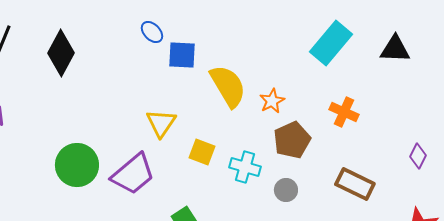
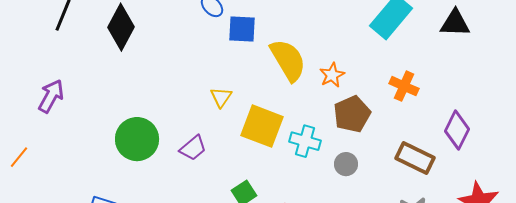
yellow triangle: (161, 123) -> (221, 97), size x0.7
yellow square: (202, 152) -> (262, 126), size x1.6
purple diamond: (418, 156) -> (457, 130), moved, size x1.5
purple trapezoid: (133, 174) -> (193, 148), size x0.6

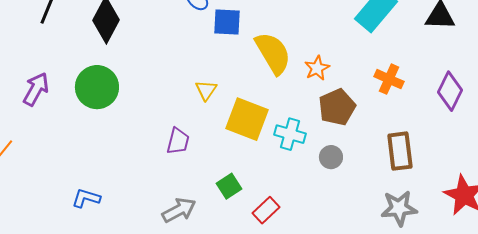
purple diamond: (457, 130) -> (450, 91), moved
green circle: (137, 139) -> (97, 87), moved
purple trapezoid: (193, 148) -> (178, 141), turned -36
brown rectangle: (415, 158) -> (400, 151), turned 57

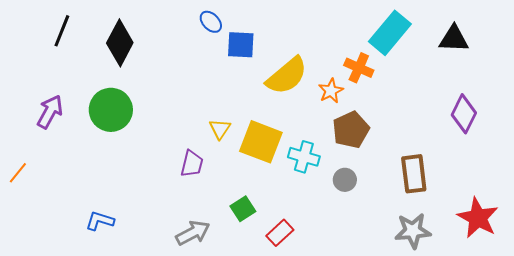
yellow semicircle: (273, 53) -> (287, 76), turned 81
orange cross: (389, 79) -> (359, 68), moved
yellow triangle: (206, 90) -> (220, 129), moved

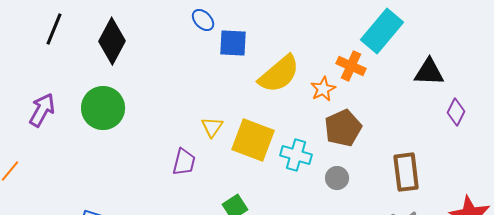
black triangle: (454, 39) -> (429, 72), moved
purple diamond: (464, 114) -> (456, 112), size x0.7

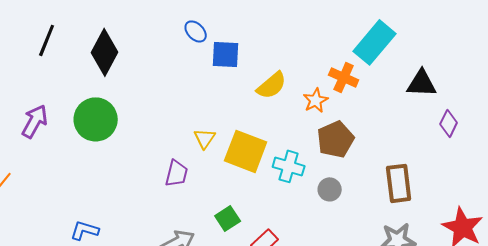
yellow semicircle: (279, 74) -> (272, 85), size x0.7

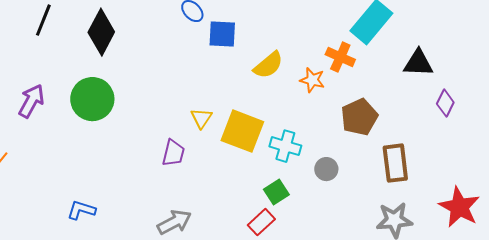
orange star: (316, 100) -> (312, 80), turned -30
brown pentagon: (336, 139) -> (359, 117), moved
green square: (228, 218) -> (276, 192), moved

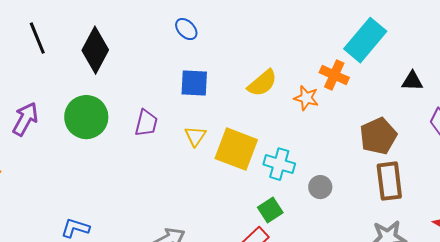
black line: (43, 20) -> (37, 38), turned -44
blue square: (222, 34) -> (194, 83), moved
black triangle: (418, 63) -> (412, 81), size x0.7
brown pentagon: (359, 117) -> (378, 136), moved
purple trapezoid: (173, 153) -> (146, 123), moved

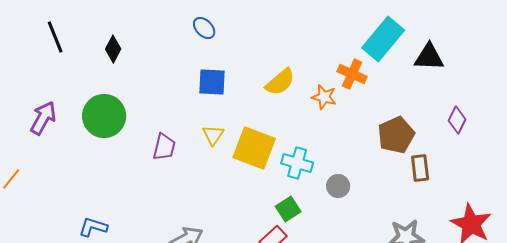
black diamond: (95, 50) -> (113, 49), size x0.6
black triangle: (412, 81) -> (429, 57), moved, size x1.4
purple trapezoid: (146, 123) -> (164, 147), moved
brown rectangle: (389, 181) -> (420, 168), moved, size x0.7

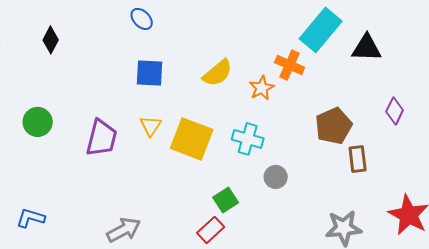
orange star: (324, 97) -> (262, 88), turned 30
green circle: (104, 116) -> (38, 122), moved, size x0.7
purple trapezoid: (164, 147) -> (102, 138), size x1.4
cyan cross: (297, 163) -> (248, 139), moved

